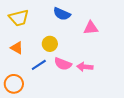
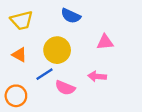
pink triangle: (91, 28) -> (105, 42), moved
yellow circle: (50, 44) -> (57, 50), size x1.5
pink semicircle: (63, 64) -> (65, 88), moved

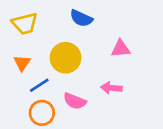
orange triangle: (19, 55) -> (22, 63), turned 35
blue line: (45, 74) -> (39, 85), moved
orange circle: (16, 96) -> (42, 113), moved

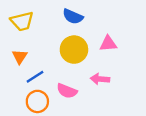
yellow circle: (66, 58) -> (74, 50), moved

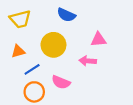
yellow circle: (74, 50) -> (53, 45), moved
orange triangle: (20, 57) -> (18, 51), turned 40
pink arrow: (100, 79) -> (88, 61), moved

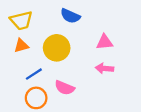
orange triangle: (18, 51) -> (21, 46), moved
pink arrow: (88, 61) -> (104, 68), moved

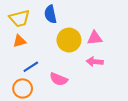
blue semicircle: (70, 16) -> (50, 14), moved, turned 54
yellow circle: (57, 48) -> (69, 40), moved
orange circle: (36, 98) -> (23, 88), moved

